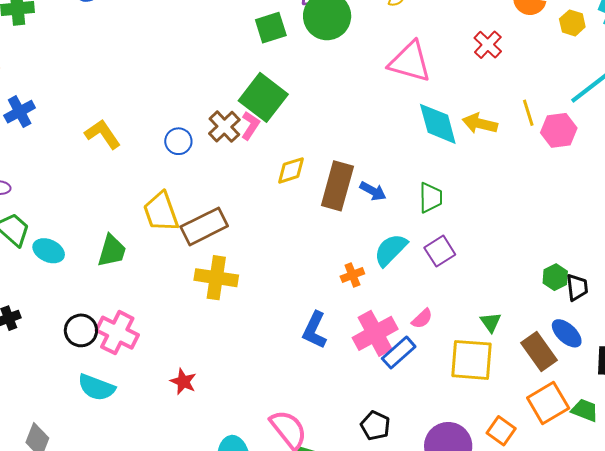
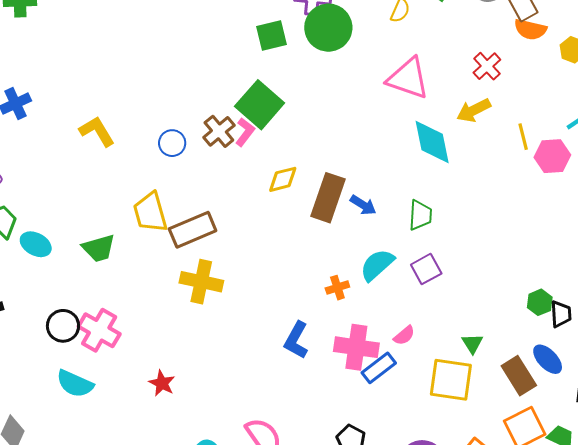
yellow arrow: (480, 124) -> (474, 110), moved, turned -44
green trapezoid: (112, 251) -> (99, 248), turned 54
pink cross: (375, 333) -> (356, 347), turned 33

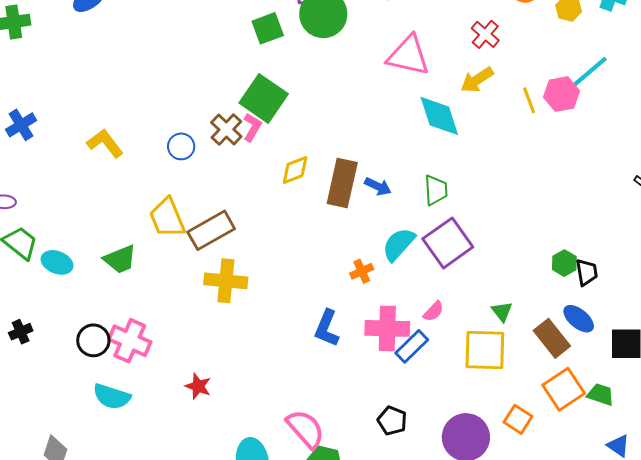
pink hexagon: (552, 156) -> (562, 94), moved
purple square: (426, 269) -> (448, 243), size x1.6

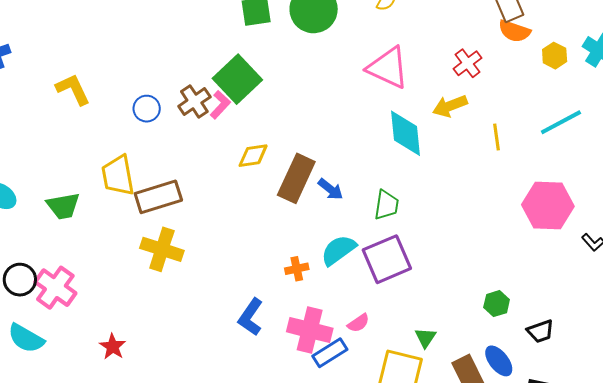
pink hexagon: (562, 94) -> (548, 206), moved, size x1.4
black trapezoid: (587, 272) -> (540, 331), moved, turned 68

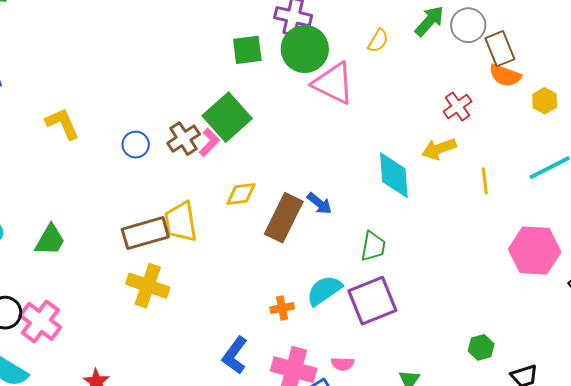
pink triangle: (388, 68) -> (333, 83), moved
yellow trapezoid: (118, 175) -> (181, 222), moved
blue arrow: (331, 189) -> (319, 203), moved
green trapezoid: (63, 206) -> (50, 240), turned -51
pink semicircle: (358, 323) -> (343, 364), turned 35

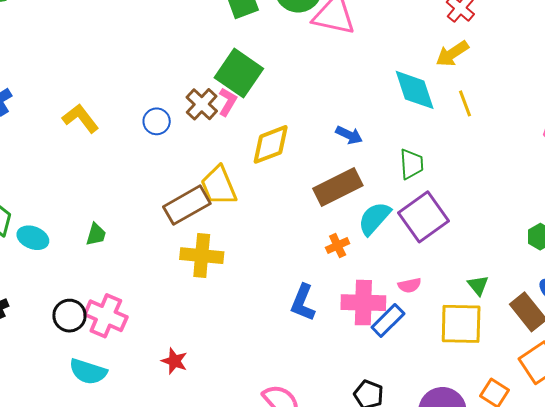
yellow line: (485, 181) -> (465, 103), moved
yellow diamond: (241, 194) -> (271, 144), size x1.4
brown rectangle: (284, 218) -> (338, 187), moved, turned 51
green trapezoid: (50, 240) -> (96, 234), size x0.7

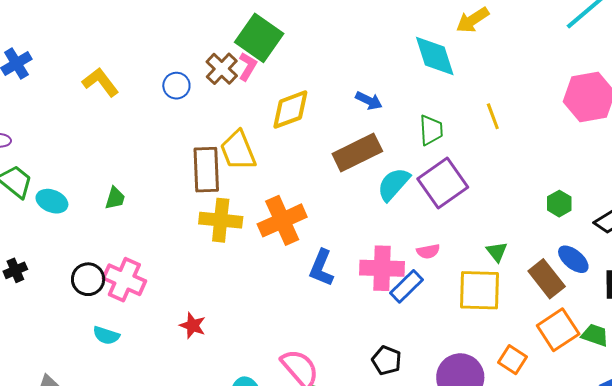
yellow line: (465, 103) -> (493, 116), moved
brown rectangle: (187, 205) -> (206, 170), turned -63
orange cross: (338, 246) -> (282, 220), moved, size x2.0
cyan semicircle: (88, 372) -> (106, 335), size x0.7

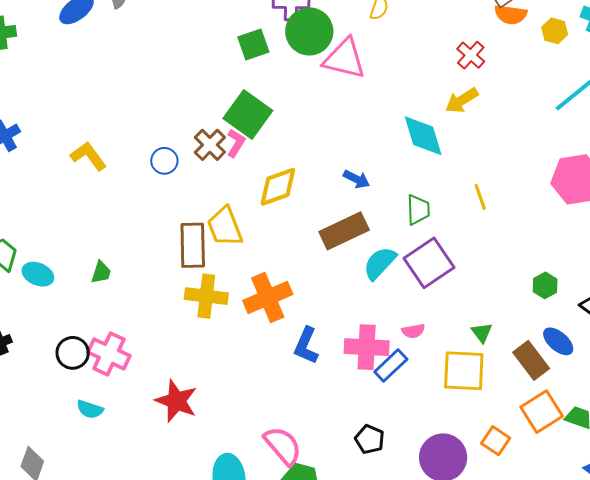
red star: (193, 325) -> (176, 401), size x1.6

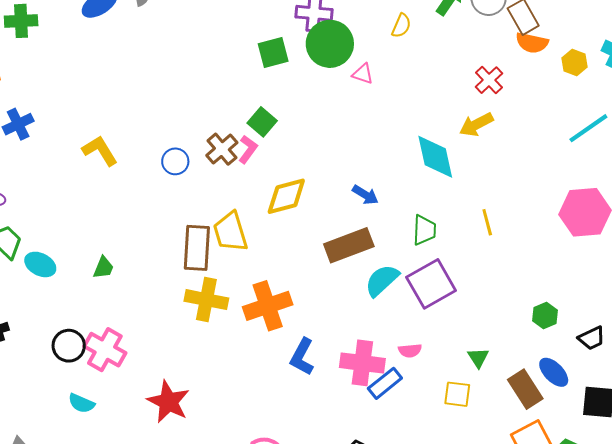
pink triangle: (344, 59) -> (363, 74), size x0.5
green square: (248, 115) -> (262, 122), size x0.6
yellow square: (464, 371) -> (457, 394), size x0.6

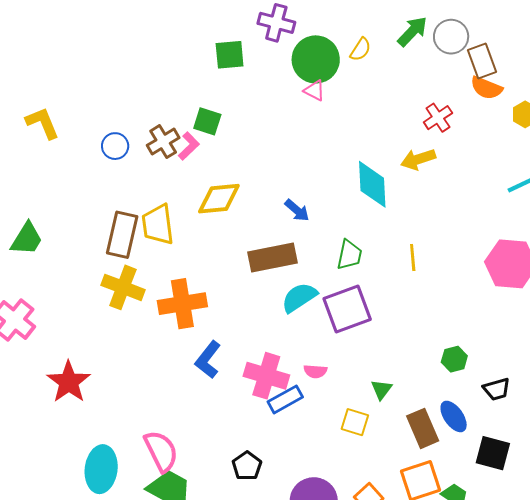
green circle: (330, 44) -> (316, 59), moved
green square: (262, 122) -> (207, 121), turned -32
green trapezoid: (103, 268) -> (27, 239), size x1.5

